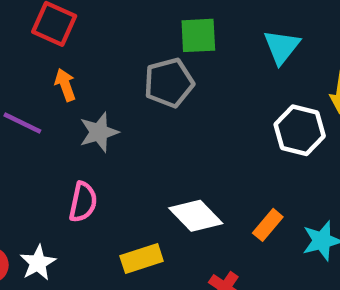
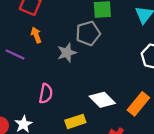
gray star: (99, 132) -> (67, 53), moved
orange rectangle: (268, 225) -> (138, 104), size x1.5

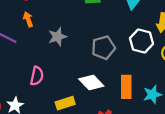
gray pentagon: (88, 33) -> (103, 48), moved
orange rectangle: (138, 104) -> (126, 87), turned -40

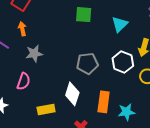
gray star: (58, 37) -> (34, 54), moved
white diamond: (91, 82) -> (72, 94), turned 55

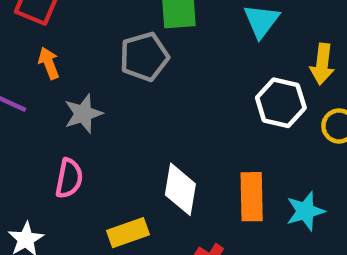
gray pentagon: (87, 63) -> (144, 57), moved

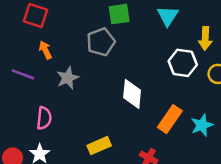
pink semicircle: (69, 178) -> (44, 118), moved
white diamond: (180, 189) -> (132, 94), moved
orange rectangle: (252, 197) -> (170, 119), turned 40

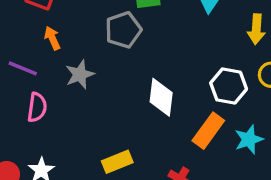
white hexagon: (183, 63) -> (229, 86), moved
pink semicircle: (44, 118) -> (37, 107), moved

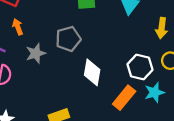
gray pentagon: (123, 30) -> (68, 39), moved
cyan star: (249, 139) -> (154, 92), moved

